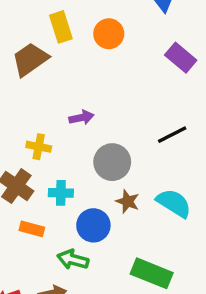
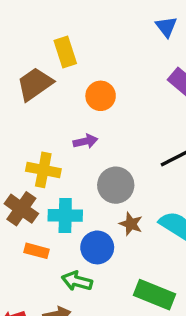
orange circle: (109, 34) -> (101, 96), moved
yellow cross: (39, 147) -> (43, 170), size x1.4
cyan cross: (61, 193) -> (65, 215), size x1.4

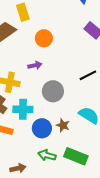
brown star: (131, 224) -> (63, 125), moved
green arrow: (77, 281) -> (47, 155), moved

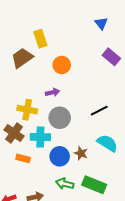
black line: (88, 75) -> (99, 111), moved
gray circle: (53, 91) -> (60, 118), moved

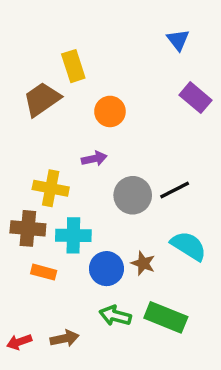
gray circle: (60, 118) -> (133, 195), moved
brown cross: (14, 133) -> (28, 228), turned -30

